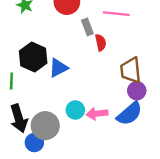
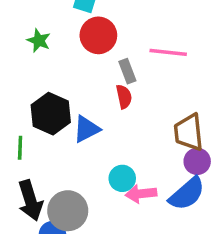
red semicircle: (101, 43) -> (124, 97), moved
cyan circle: (75, 110) -> (122, 178), moved

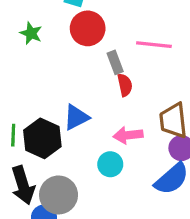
red semicircle: (124, 97) -> (125, 85), moved
black hexagon: (51, 114) -> (42, 138), moved
pink arrow: (141, 194) -> (128, 135), moved

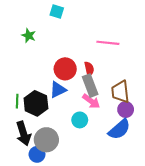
red circle: (88, 28) -> (65, 69), moved
gray rectangle: (115, 62) -> (90, 86), moved, size x1.5
pink arrow: (128, 135) -> (91, 101), turned -138

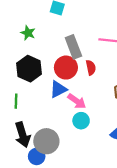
gray rectangle: (90, 86) -> (73, 47), moved
pink arrow: (91, 101) -> (77, 101), moved
black hexagon: (36, 103) -> (29, 69), moved

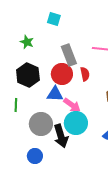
blue triangle: (58, 89) -> (55, 94), turned 30
cyan circle: (81, 121) -> (76, 123), size x1.5
black arrow: (23, 135) -> (61, 136), moved
gray circle: (46, 141) -> (41, 124), moved

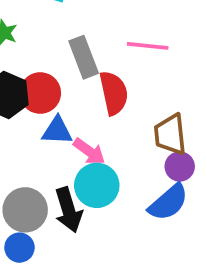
red circle: (62, 74) -> (40, 93), moved
red semicircle: (85, 74) -> (114, 93), size x1.6
gray circle: (41, 124) -> (25, 210), moved

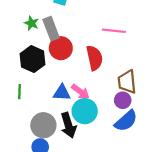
gray rectangle: (84, 57) -> (51, 29), moved
red circle: (40, 93) -> (61, 48), moved
blue triangle: (57, 131) -> (62, 93), moved
purple circle: (180, 167) -> (123, 100), moved

